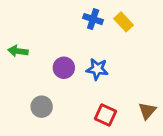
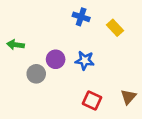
yellow rectangle: (124, 22) -> (115, 28), moved
gray circle: (42, 107) -> (36, 74), moved

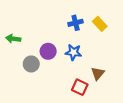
blue cross: (81, 17) -> (76, 23), moved, turned -32
brown triangle: (128, 97) -> (98, 73), moved

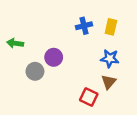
yellow rectangle: (100, 24) -> (111, 27), turned 56
blue star: (73, 52) -> (110, 58), moved

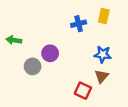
yellow rectangle: (111, 27) -> (104, 16), moved

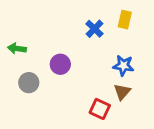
blue cross: (79, 24) -> (94, 29), turned -32
gray circle: (33, 66) -> (29, 83), moved

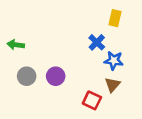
blue cross: (94, 29) -> (97, 42), moved
purple circle: (60, 64) -> (56, 76), moved

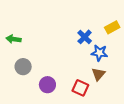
yellow rectangle: (115, 18) -> (112, 27), moved, turned 48
purple circle: (56, 76) -> (47, 85), moved

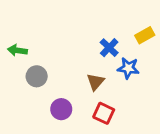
gray circle: (23, 67) -> (37, 76), moved
brown triangle: (98, 74) -> (95, 82), moved

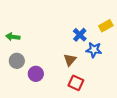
gray circle: (37, 76) -> (17, 61), moved
purple circle: (61, 109) -> (36, 74), moved

